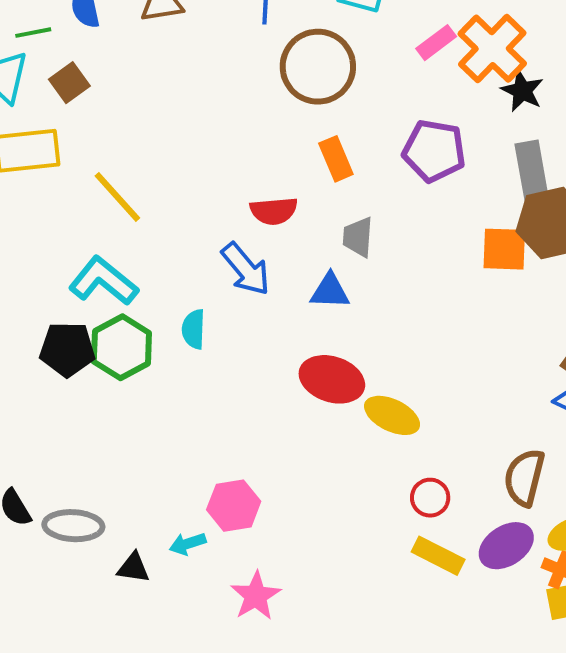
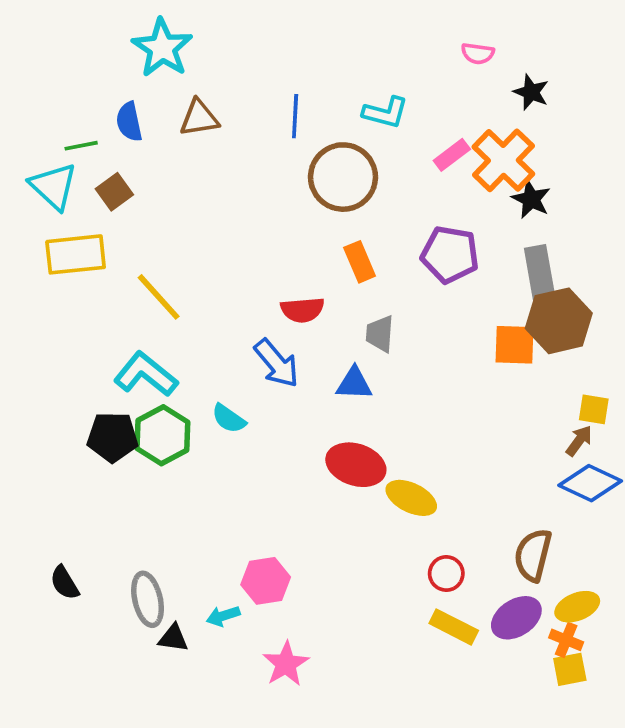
cyan semicircle: (194, 329) -> (229, 419), turned -57
gray ellipse: (73, 526) -> (148, 599), moved, turned 74

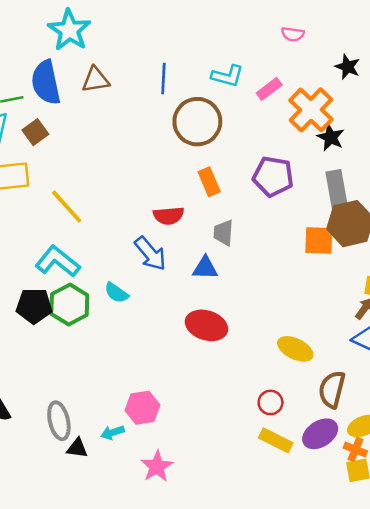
black star: (531, 92) -> (348, 67), moved
blue semicircle: (129, 122) -> (46, 82), size x1.6
pink rectangle: (452, 155) -> (269, 89), moved
yellow ellipse: (411, 498) -> (295, 349), moved

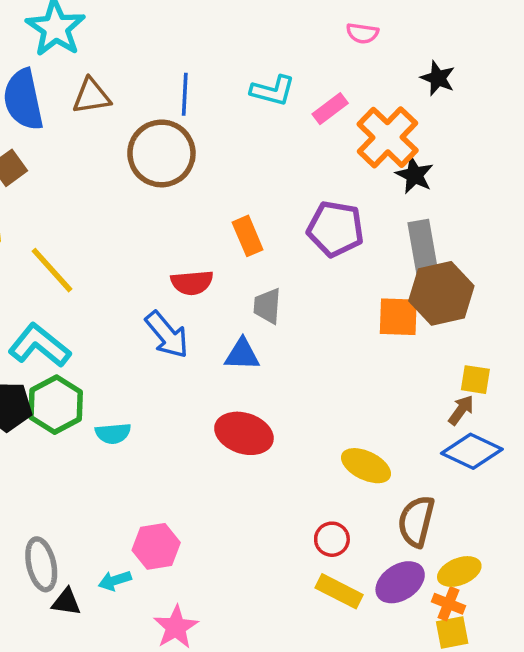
brown circle: (197, 122) -> (161, 153), moved
cyan semicircle: (116, 293) -> (113, 433), moved, turned -40

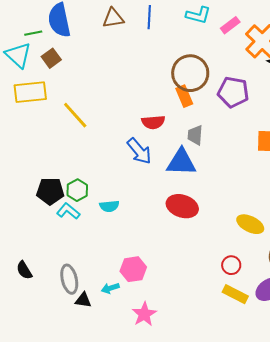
brown triangle: (91, 96) -> (113, 18), moved
brown circle: (161, 153) -> (190, 73), moved
cyan L-shape: (39, 345) -> (68, 211), moved, size x0.7
blue triangle: (242, 354) -> (181, 162), size x1.5
green hexagon: (56, 405) -> (77, 190), size x0.7

